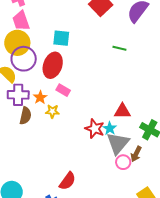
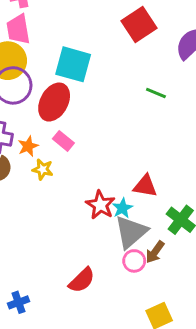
cyan square: (61, 38) -> (73, 64), size x1.4
red semicircle: (67, 181) -> (82, 280), moved

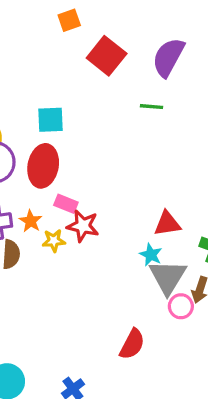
cyan square: (73, 64) -> (51, 120), size x0.7
green line: (156, 93) -> (151, 107), moved
red star: (100, 205) -> (83, 226), moved

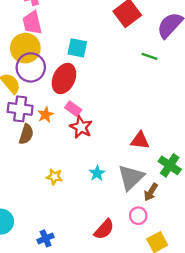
yellow star: (54, 241) -> (54, 177), moved
cyan star: (151, 255) -> (97, 173), moved
pink circle: (181, 306) -> (138, 216), moved
red semicircle: (132, 344) -> (104, 229), moved

